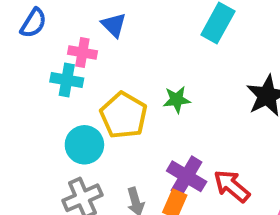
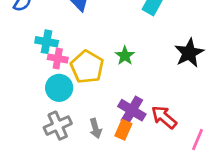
pink cross: (82, 52) -> (58, 58), moved
green star: (177, 100) -> (125, 56), turned -30

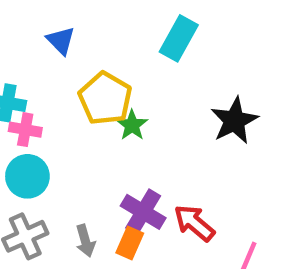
yellow pentagon: (87, 67) -> (105, 98), moved

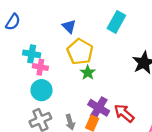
blue triangle: (61, 41) -> (69, 26), moved
green star: (132, 125) -> (88, 73), moved

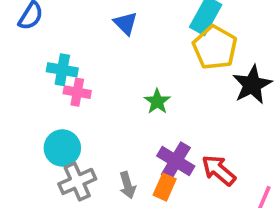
yellow pentagon: (80, 52) -> (215, 47), moved
cyan circle: (41, 90) -> (62, 148), moved

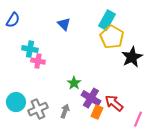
green star: (157, 101) -> (74, 83), moved
cyan circle: (62, 148) -> (16, 102), moved
gray arrow: (127, 185) -> (65, 111), turned -144
orange rectangle: (165, 187) -> (97, 112), moved

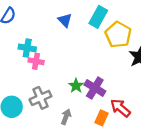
cyan rectangle: (107, 20) -> (98, 17), moved
purple cross: (91, 98) -> (95, 88), moved
gray cross: (38, 109) -> (40, 98), moved

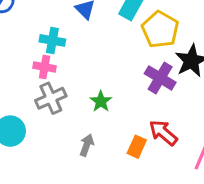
cyan cross: (27, 48) -> (52, 40), moved
purple cross: (95, 88) -> (160, 78), moved
gray cross: (40, 98) -> (51, 98), moved

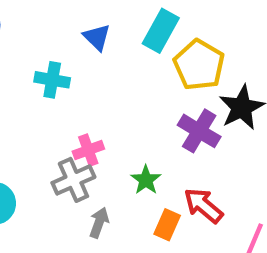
pink cross: (45, 67) -> (88, 150), moved, turned -30
gray cross: (51, 98) -> (73, 180), moved
green star: (101, 101) -> (146, 180), moved

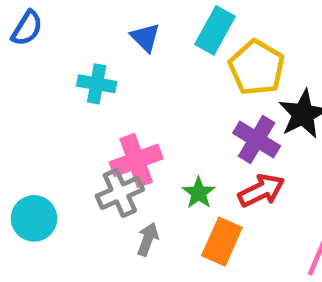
pink cross: (88, 150) -> (136, 160), size x1.5
red arrow: (203, 205) -> (261, 191), moved, turned 114
orange rectangle: (167, 225) -> (222, 242), size x1.4

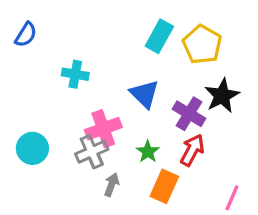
blue triangle: (145, 37) -> (145, 94), moved, size x1.4
yellow pentagon: (257, 68) -> (202, 45), moved
red arrow: (261, 191) -> (192, 150), turned -36
cyan circle: (34, 218) -> (32, 148), moved

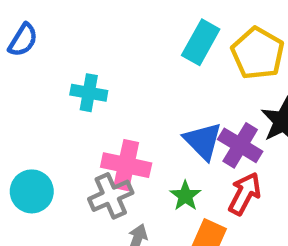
blue triangle: (145, 94) -> (203, 141), moved
pink cross: (103, 129) -> (126, 165), turned 32

